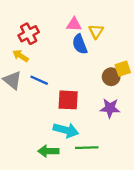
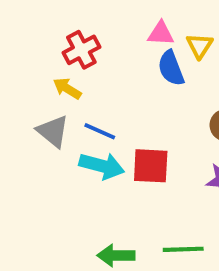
cyan arrow: (66, 130) -> (102, 166), moved

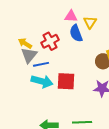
red cross: (81, 50) -> (50, 41), moved
gray triangle: (53, 131) -> (29, 55), moved, turned 30
blue line: (100, 131) -> (41, 64), turned -35

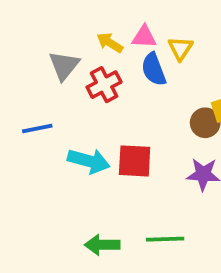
yellow arrow: (25, 43) -> (110, 43), moved
gray triangle: (29, 55) -> (64, 66), moved
blue line: (41, 64) -> (37, 128), moved

